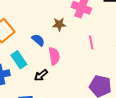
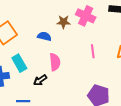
brown star: (59, 24) -> (64, 22), moved
blue semicircle: (38, 40) -> (44, 36), moved, turned -32

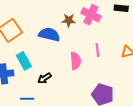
blue semicircle: (44, 36) -> (49, 34), size x1.5
pink semicircle: (55, 62) -> (75, 61), moved

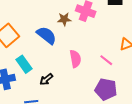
blue semicircle: (49, 34) -> (46, 35), turned 30
pink line: (97, 50) -> (106, 60), moved, turned -40

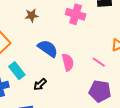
brown star: (64, 19) -> (32, 16), moved
blue semicircle: (46, 35) -> (48, 48), moved

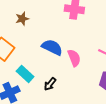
brown star: (32, 16) -> (22, 19), moved

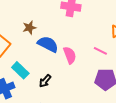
brown star: (22, 19) -> (29, 28), moved

